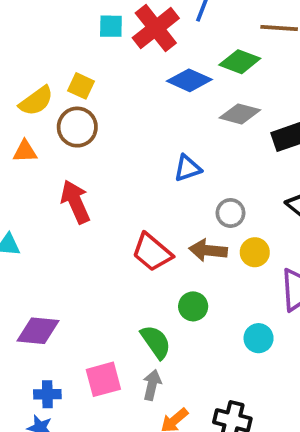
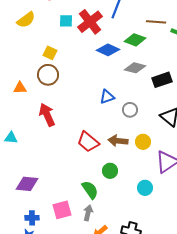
yellow semicircle: (36, 101) -> (26, 20), moved
gray circle: (230, 213) -> (130, 110), moved

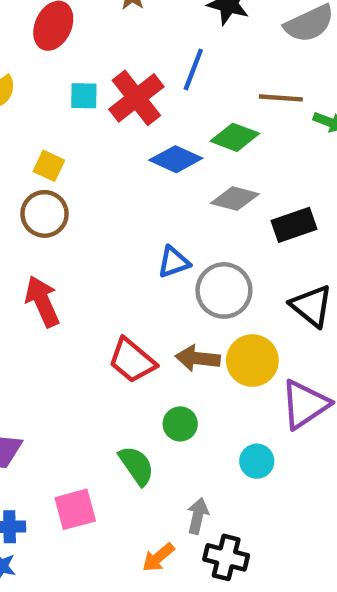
gray circle: (130, 110) -> (224, 290), size x1.6
yellow circle: (143, 142) -> (252, 361), size x1.5
gray arrow: (88, 213) -> (198, 516), moved

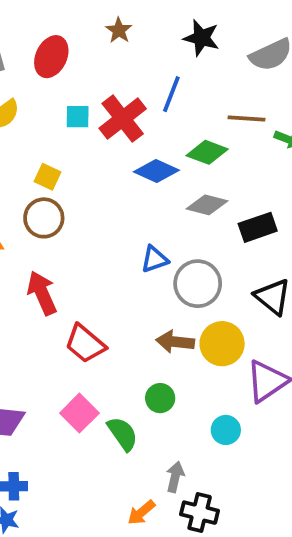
red trapezoid: (132, 361) -> (85, 344), moved
pink square: (75, 509) -> (79, 413), moved, turned -30

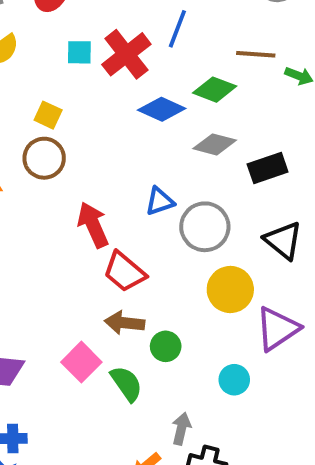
red arrow: (42, 293) -> (93, 225), moved
brown arrow: (175, 342) -> (124, 323), moved
red trapezoid: (85, 344) -> (124, 272), moved

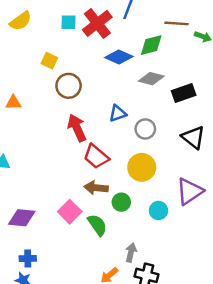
green diamond: (215, 90) -> (151, 45), turned -35
brown circle: (44, 158) -> (69, 86), moved
gray circle: (205, 227) -> (145, 129), size x0.7
yellow circle: (230, 289) -> (142, 167), moved
cyan circle: (234, 380) -> (158, 211), moved

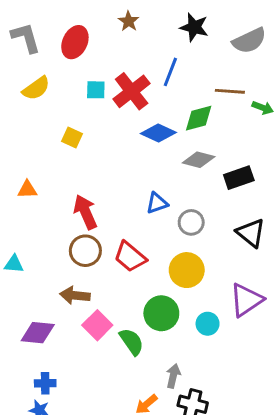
brown circle: (69, 86) -> (85, 251), moved
red arrow: (77, 128) -> (85, 212), moved
brown arrow: (96, 188) -> (75, 295), moved
green circle: (121, 202) -> (161, 313), size x1.5

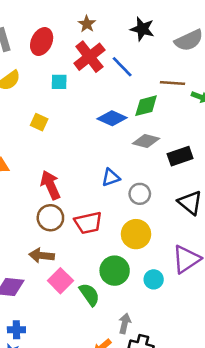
blue line: (170, 72) -> (122, 67), turned -65
red cross: (132, 91) -> (89, 57), moved
red trapezoid: (130, 257) -> (88, 223), turned -52

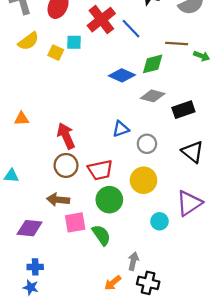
yellow square: (39, 122) -> (56, 53), moved
green circle: (115, 271) -> (109, 200), moved
pink square: (60, 281) -> (75, 222), turned 35

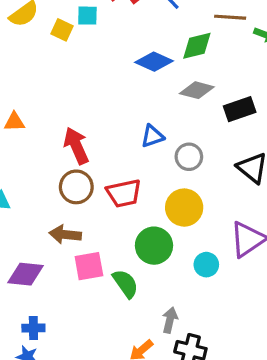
green circle: (109, 200) -> (154, 246), moved

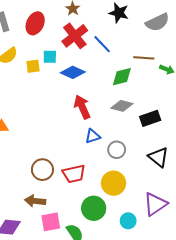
yellow square: (62, 30) -> (33, 66), turned -32
blue diamond: (154, 62) -> (73, 72), moved
red arrow: (76, 146) -> (82, 107), moved

